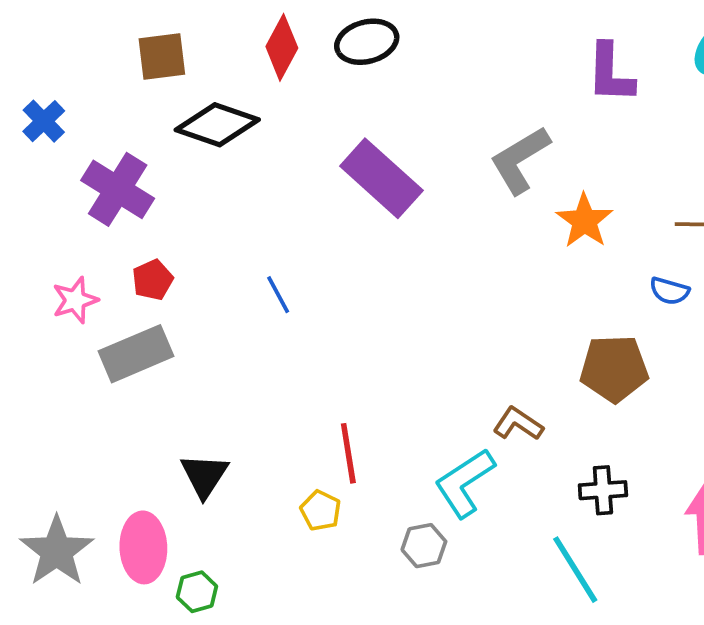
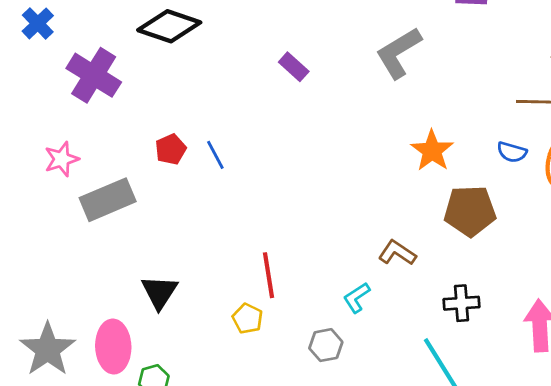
purple rectangle: (381, 178) -> (294, 67), size x0.5
orange star: (585, 221) -> (432, 151), moved
red pentagon: (153, 280) -> (171, 149), moved
cyan L-shape: (465, 483) -> (357, 298), size x0.6

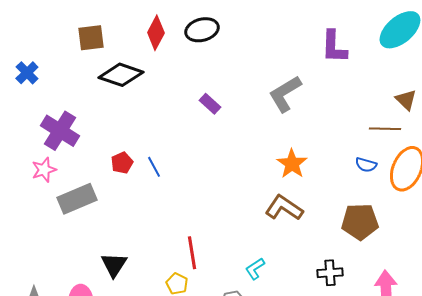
purple cross: (94, 75) -> (60, 131), moved
orange star: (432, 151) -> (292, 164), moved
brown pentagon: (470, 211) -> (360, 222), moved
brown L-shape: (397, 253) -> (284, 208), moved, size x1.4

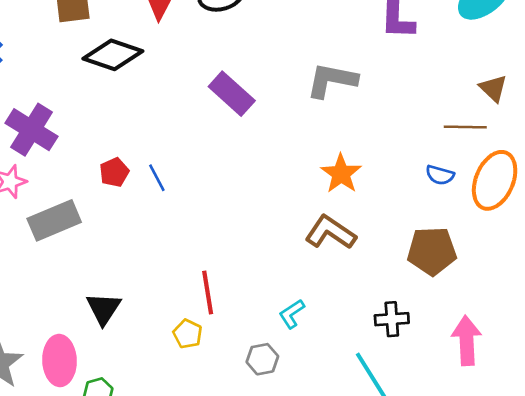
gray L-shape: (285, 94) -> (332, 80), turned 42
purple rectangle: (210, 104) -> (232, 94), size x1.6

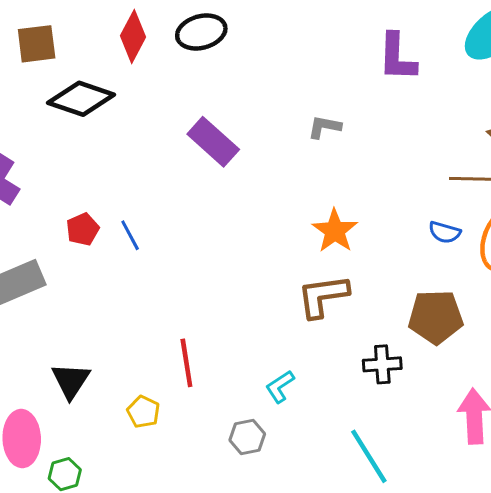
gray L-shape: (332, 80) -> (324, 127), size x0.6
brown L-shape: (330, 232) -> (323, 296), turned -42
black cross: (392, 319) -> (382, 364), moved
yellow pentagon: (188, 334) -> (143, 412), moved

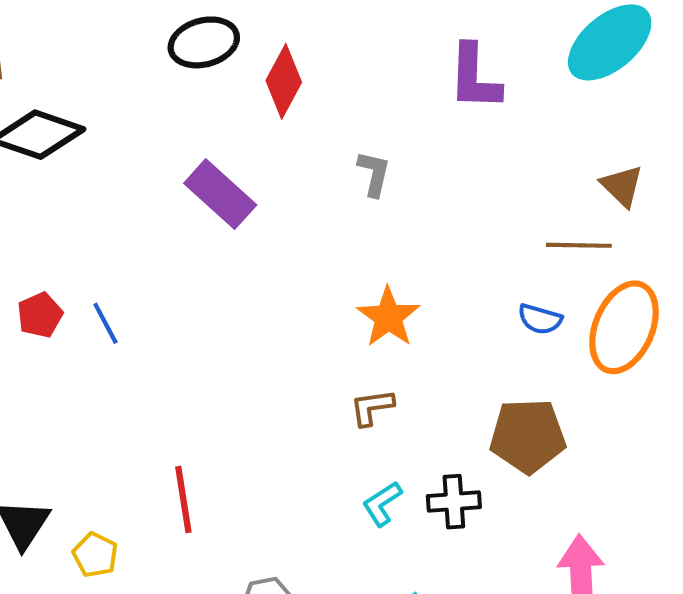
red diamond: (133, 36) -> (284, 81), moved
gray L-shape: (324, 127) -> (374, 174), turned 92
brown L-shape: (323, 296) -> (372, 407), size x0.6
cyan L-shape: (280, 387) -> (382, 504), moved
yellow pentagon: (143, 412) -> (95, 555), moved

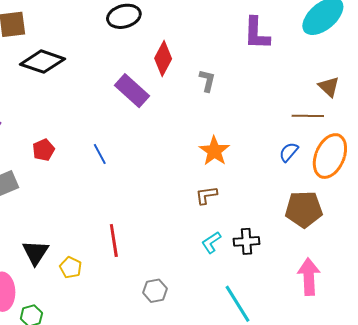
red diamond: (284, 81) -> (163, 59), moved
blue semicircle: (540, 319) -> (289, 152), turned 115
blue line: (105, 323) -> (100, 154), moved
brown pentagon: (528, 436) -> (304, 209), moved

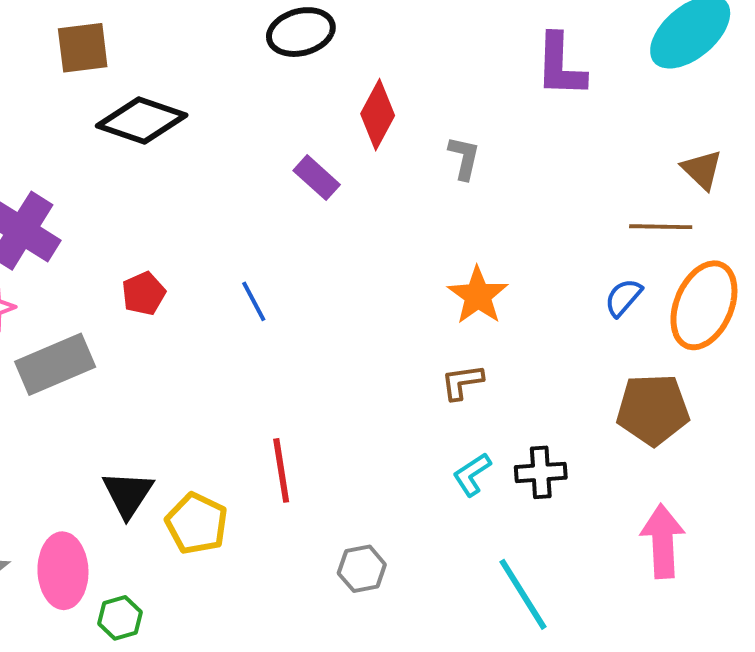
purple rectangle: (132, 91) -> (317, 178), size x0.7
yellow pentagon: (71, 268) -> (197, 524), size x1.4

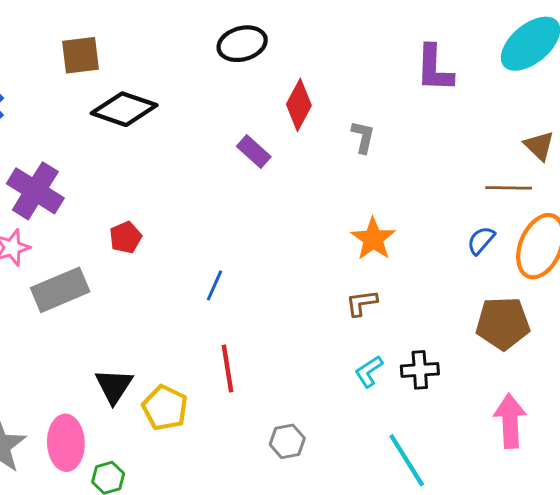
blue line: (254, 301) -> (214, 285), moved, turned 52

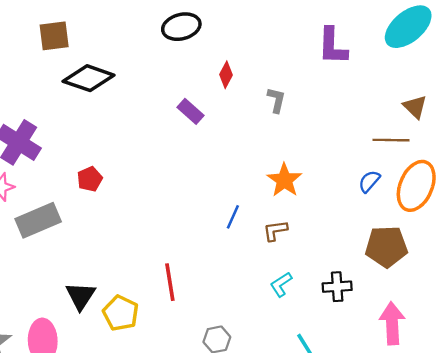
red diamond: (299, 105) -> (226, 75), size x0.7
blue line: (214, 285) -> (233, 217), moved
black cross: (420, 370) -> (337, 287), moved

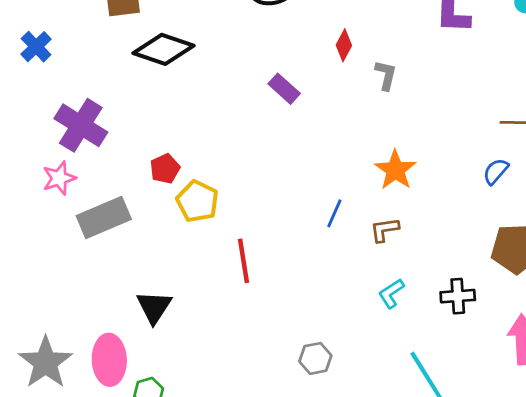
red diamond: (226, 75) -> (344, 45), moved
red line: (170, 282) -> (244, 261), moved
yellow pentagon: (121, 313) -> (197, 201), moved

